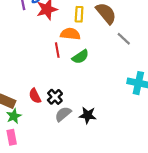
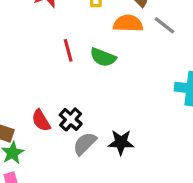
orange semicircle: (70, 34) -> (128, 23), moved
green semicircle: (80, 57) -> (103, 57), turned 60

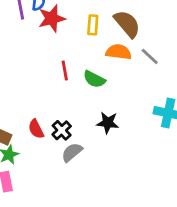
black star: (121, 142) -> (108, 123), moved

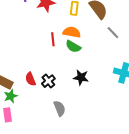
orange semicircle: (119, 52) -> (72, 32), moved
gray semicircle: (72, 152) -> (60, 108), moved, turned 105

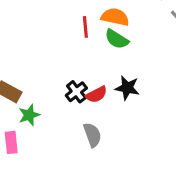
red semicircle: (30, 79) -> (96, 95), moved, turned -96
green star: (11, 96) -> (29, 115), moved

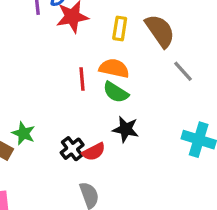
black star: (127, 88) -> (126, 129), moved
green star: (29, 115) -> (24, 133), moved, turned -30

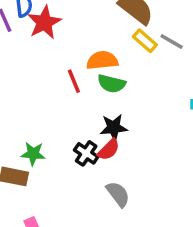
yellow rectangle: (120, 28) -> (145, 41), moved, turned -40
black star: (126, 129) -> (114, 127), moved

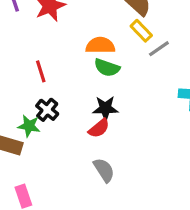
gray line: (172, 41) -> (159, 49), moved, turned -70
red line: (74, 81) -> (41, 71), moved
black cross: (86, 153) -> (47, 110), moved

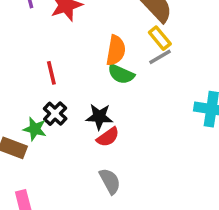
orange semicircle: (100, 45) -> (116, 50), turned 96
gray line: (159, 49) -> (160, 57), moved
black star: (105, 108) -> (99, 117), moved

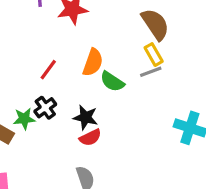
orange semicircle: (116, 50) -> (93, 62), moved
red line: (51, 73) -> (48, 70), turned 40
green star: (35, 129) -> (24, 119), turned -30

